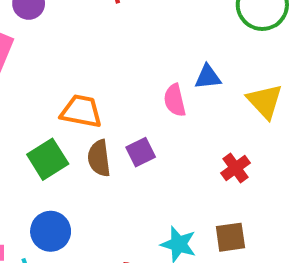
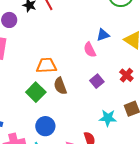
purple square: (141, 152) -> (97, 81), moved

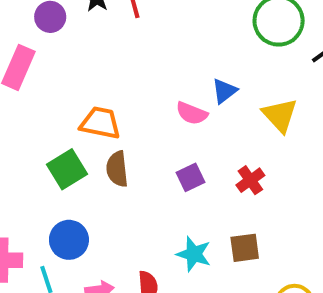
blue triangle: (103, 35) -> (224, 91), turned -32
pink semicircle: (90, 50) -> (192, 113), turned -56

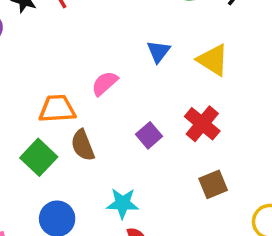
pink semicircle: (192, 113) -> (105, 83), moved, turned 132
red cross: (250, 180) -> (202, 124), size x1.4
cyan star: (194, 254) -> (123, 203), moved

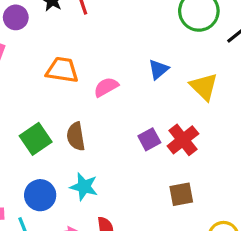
orange trapezoid: (57, 109) -> (62, 70), moved
purple square: (149, 135) -> (149, 139), moved
cyan star: (123, 203) -> (84, 187), moved

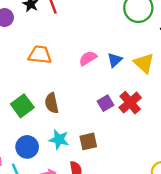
blue triangle: (158, 69) -> (115, 60), moved
pink semicircle: (106, 87) -> (88, 58), moved
brown square: (181, 194) -> (88, 141), moved

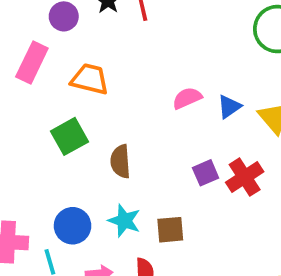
orange trapezoid: (40, 55) -> (90, 79), moved
green square: (22, 106) -> (70, 136), moved

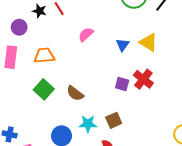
pink semicircle: (187, 98) -> (86, 34), moved
brown semicircle: (120, 161) -> (75, 93), turned -30
purple square: (206, 173) -> (122, 84), turned -32

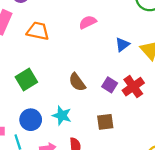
green square: (44, 89) -> (26, 80), moved
brown semicircle: (75, 93) -> (77, 82), moved
brown square: (114, 120) -> (105, 122), moved

